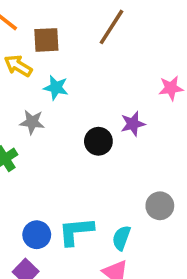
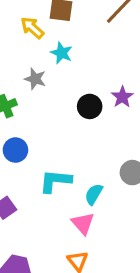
purple star: (133, 124) -> (122, 97), turned -30
blue circle: (37, 235) -> (15, 150), moved

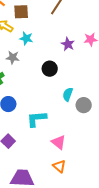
purple star: (122, 97) -> (68, 44), moved
cyan semicircle: (94, 194) -> (68, 94), moved

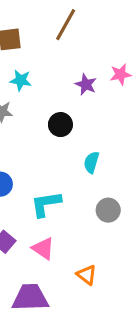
gray circle: (84, 105) -> (108, 210), moved
pink triangle: (58, 142) -> (43, 248), moved

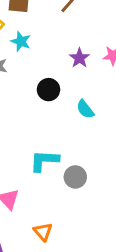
cyan semicircle: (91, 162) -> (85, 109), moved, turned -66
cyan L-shape: (46, 204) -> (44, 161), moved

